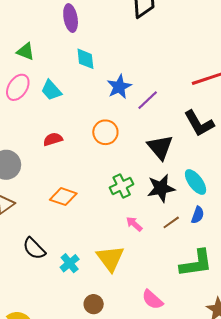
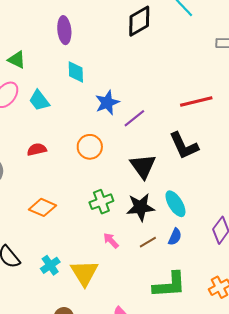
cyan cross: (70, 263) -> (50, 265), moved

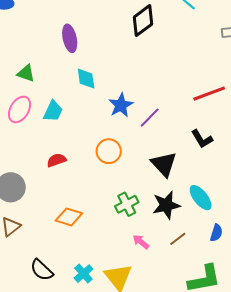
cyan trapezoid: (39, 100) -> (53, 111), turned -110
black L-shape: (184, 146) -> (202, 139), size x0.7
blue semicircle: (175, 237) -> (216, 233), moved

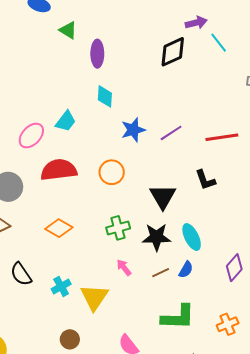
green triangle: (26, 73) -> (68, 30), moved
pink ellipse: (20, 109) -> (31, 136), moved
purple line: (150, 118) -> (171, 133), moved
red semicircle: (56, 160) -> (59, 170), size x1.8
blue semicircle: (216, 233) -> (186, 270), moved

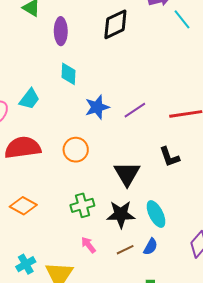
black diamond: (173, 52) -> (115, 24), moved

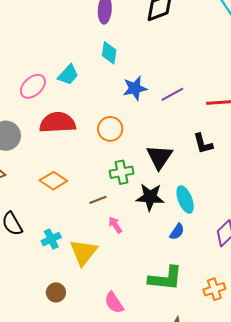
green cross: (82, 205) -> (122, 172), moved
brown line: (125, 250) -> (98, 200), moved

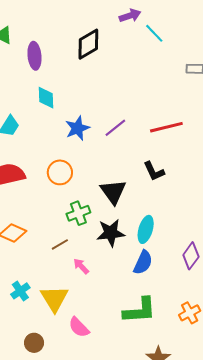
cyan ellipse: (185, 200) -> (146, 229), turned 48
blue semicircle: (177, 232) -> (143, 262), size x1.4
pink semicircle: (114, 303) -> (79, 327), moved

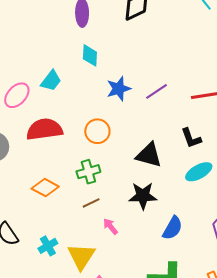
black triangle: (113, 192) -> (149, 155), turned -44
green cross: (78, 213) -> (88, 172), moved
cyan ellipse: (146, 229) -> (199, 172), moved, turned 40

